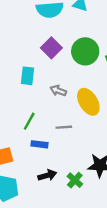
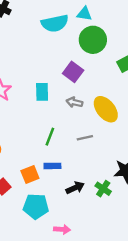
purple square: (51, 48) -> (73, 72), moved
green circle: (85, 51) -> (93, 40), moved
blue rectangle: (39, 144) -> (52, 166), moved

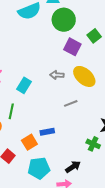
purple square: (73, 72) -> (72, 47), moved
cyan rectangle: (42, 92) -> (24, 85), moved, turned 42
green line: (50, 137) -> (11, 111), moved
black arrow: (75, 188) -> (73, 167), moved

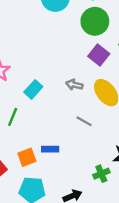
gray line: (71, 103) -> (84, 121), turned 40
green cross: (93, 144) -> (101, 174), turned 32

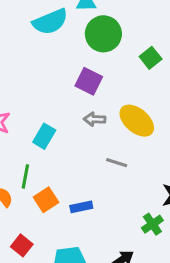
purple square: (99, 55) -> (89, 81), moved
orange square: (27, 157) -> (46, 200), moved

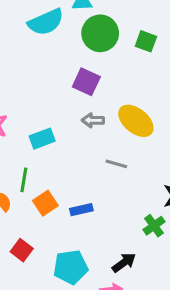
green square: (151, 58) -> (146, 41), moved, turned -30
cyan rectangle: (44, 136) -> (42, 139), turned 40

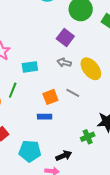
orange square: (45, 203) -> (50, 97), moved

